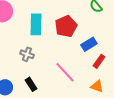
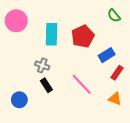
black rectangle: (31, 84) -> (46, 85), moved

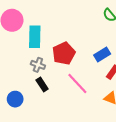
cyan rectangle: (52, 34) -> (35, 37), moved
red pentagon: (83, 36) -> (64, 53), moved

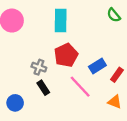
cyan rectangle: (35, 37) -> (61, 21), moved
blue rectangle: (102, 54) -> (97, 66), moved

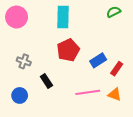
green semicircle: (114, 15) -> (114, 12), turned 104
gray cross: (39, 67) -> (24, 61), moved
pink line: (80, 87) -> (88, 92), moved, turned -55

